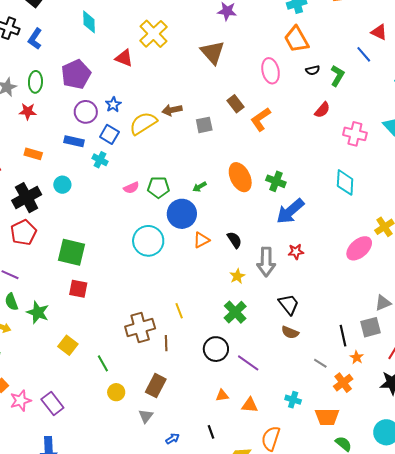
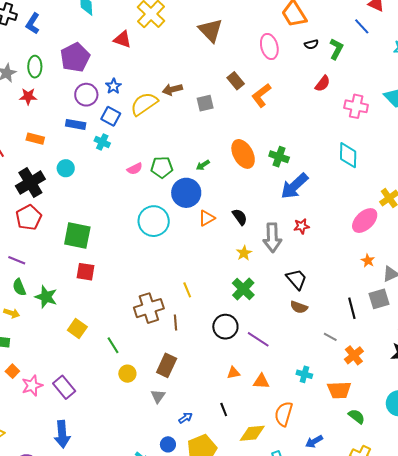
orange star: (357, 357) -> (368, 261), moved

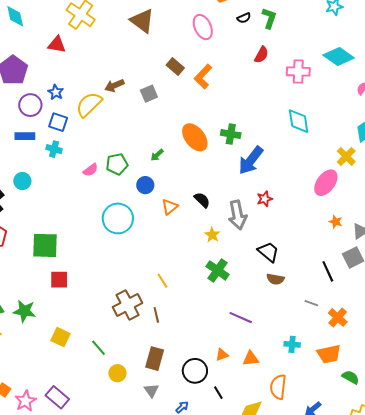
blue circle: (186, 193) -> (145, 185), size x0.6
black circle: (225, 327) -> (195, 371), moved

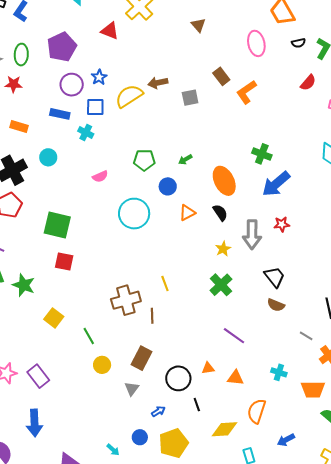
brown triangle: (142, 21) -> (198, 25), size x0.6
blue square: (58, 122) -> (95, 107), turned -30
orange ellipse: (195, 137) -> (224, 181), moved
pink semicircle: (90, 170) -> (100, 176), moved

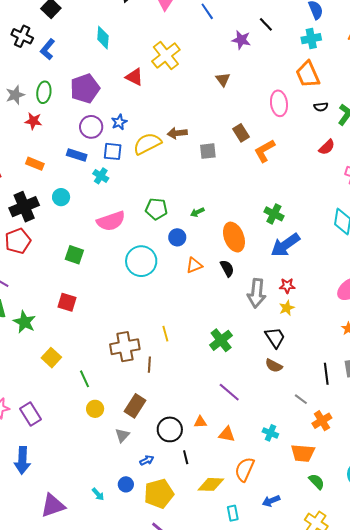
pink semicircle: (100, 176) -> (111, 221), size x1.8
green square: (57, 225) -> (74, 255), moved, size x0.7
yellow star: (223, 249) -> (287, 308), moved

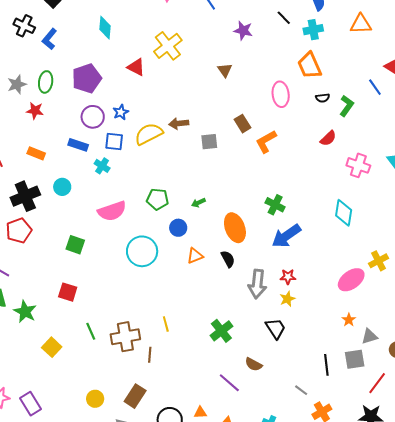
black line: (266, 24) -> (284, 18), moved
brown semicircle: (274, 366) -> (254, 364), moved
green line: (85, 379) -> (91, 331), moved

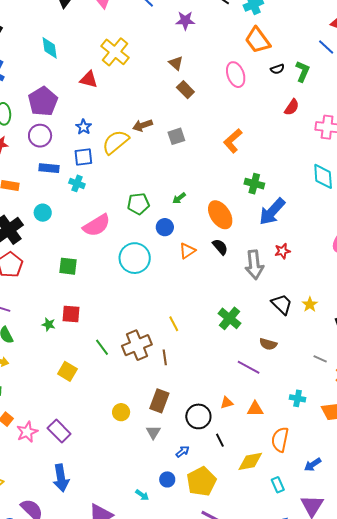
purple circle: (93, 117) -> (40, 136), moved
brown rectangle: (242, 124) -> (185, 90), moved
orange L-shape: (266, 142) -> (233, 141), moved
yellow star: (287, 299) -> (310, 304), moved
green star: (25, 312) -> (49, 324), moved, size x0.6

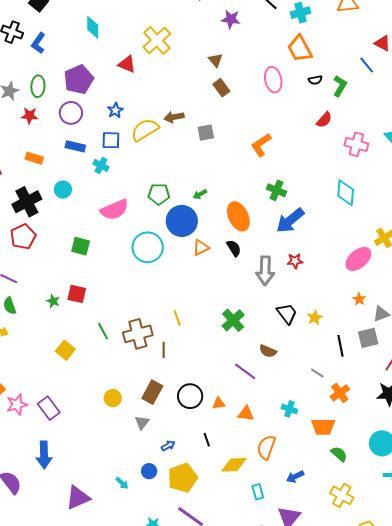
blue circle: (165, 227) -> (182, 221), size x1.8
black circle: (198, 416) -> (190, 396), moved

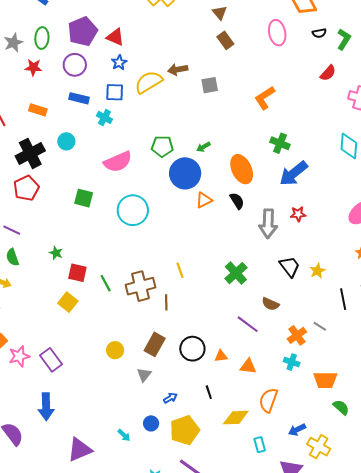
red triangle: (127, 64) -> (115, 37), moved
cyan circle: (148, 247) -> (133, 210), moved
red square: (77, 294) -> (77, 273), moved
orange cross: (340, 393) -> (297, 335), moved
yellow cross: (342, 495) -> (319, 447), moved

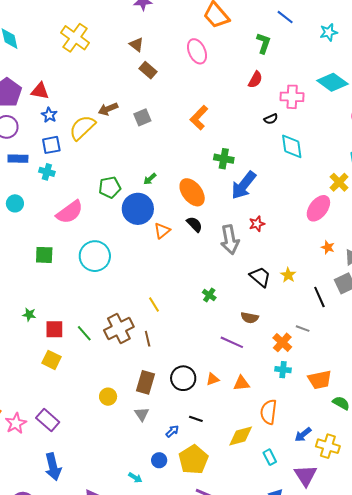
black semicircle: (319, 33) -> (271, 119), moved
green cross: (236, 273) -> (209, 295), size x0.6
black line: (209, 392) -> (196, 419), moved, turned -40

